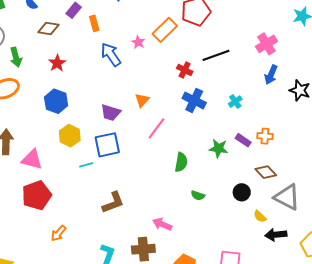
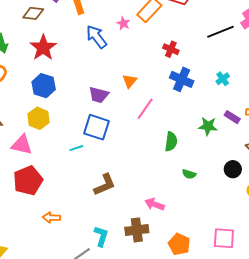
black line: (216, 55) -> (221, 32), moved
red star: (57, 63) -> (43, 48), size x1.5
yellow hexagon: (70, 136) -> (39, 118), moved
blue square: (107, 145) -> (97, 127), turned 32
orange arrow: (58, 233) -> (51, 218), turned 54

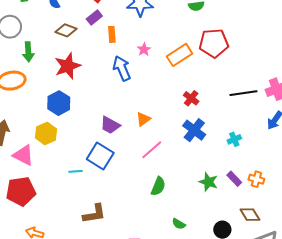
pink star: (123, 23) -> (144, 49), moved
green semicircle: (171, 142) -> (158, 186), moved

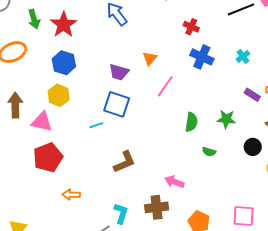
green arrow: (28, 52) -> (34, 19), moved
green star: (208, 182) -> (226, 119), moved
green semicircle: (158, 186) -> (191, 122), moved

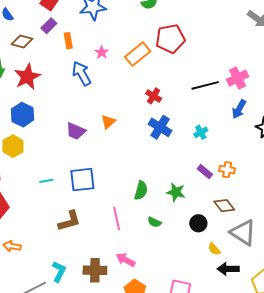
pink line: (165, 86) -> (117, 218), moved, turned -55
blue square: (117, 104) -> (82, 180), moved, turned -32
pink arrow: (174, 182) -> (126, 260), moved

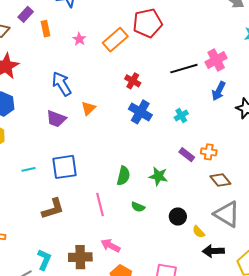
blue arrow: (82, 73) -> (62, 84), moved
brown diamond: (224, 206) -> (220, 180), moved
black circle: (198, 223) -> (178, 217), moved

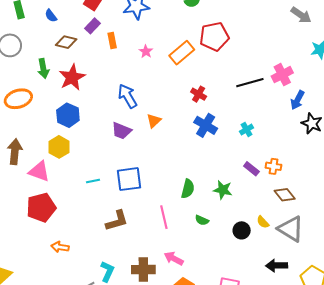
blue arrow: (219, 91) -> (297, 100), moved
yellow semicircle: (199, 232) -> (263, 222), moved

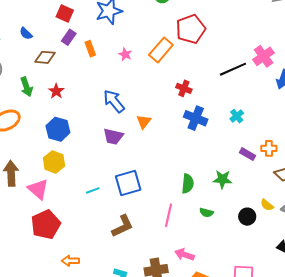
red star: (72, 77) -> (56, 91), size x0.6
pink triangle: (39, 171) -> (38, 189), turned 30
pink line: (164, 217) -> (168, 215), turned 35

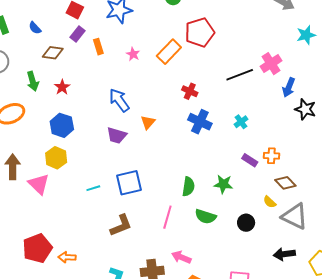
yellow semicircle: (267, 205) -> (270, 202), moved
green semicircle: (206, 213) -> (206, 216), size x1.5
red pentagon: (46, 225) -> (37, 248), moved

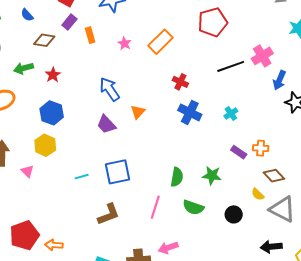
red pentagon: (200, 32) -> (213, 22), moved
green arrow: (33, 81) -> (24, 68), turned 90
purple trapezoid: (117, 135) -> (106, 124), turned 30
pink triangle: (39, 184) -> (27, 171), size x0.6
pink arrow: (181, 257) -> (168, 248), turned -42

